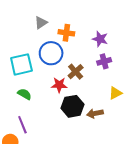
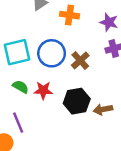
blue circle: (51, 53) -> (52, 53), moved
red star: (59, 85) -> (43, 90), moved

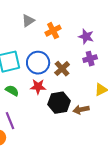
orange cross: (69, 15) -> (53, 31), turned -35
red star: (43, 90) -> (38, 87), moved

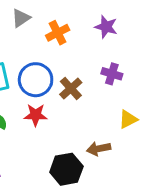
purple star: (86, 37) -> (106, 27), moved
purple cross: (90, 59) -> (112, 74), turned 32
black hexagon: (59, 103) -> (66, 169), moved

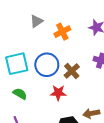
red star: (36, 115) -> (58, 93), moved

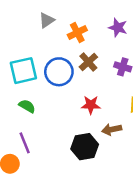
brown cross: (72, 71) -> (88, 62), moved
red star: (58, 93) -> (91, 105), moved

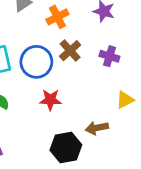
red star: (91, 105) -> (50, 100), moved

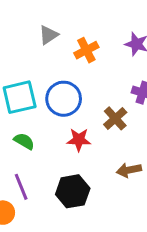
brown cross: (70, 51) -> (115, 118), moved
black hexagon: (66, 148) -> (73, 191), moved

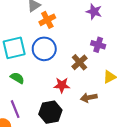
orange cross: (86, 50) -> (47, 20), moved
red star: (79, 140) -> (62, 85), moved

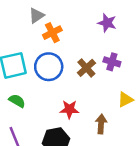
brown cross: (79, 62) -> (86, 68), moved
brown arrow: (89, 98) -> (101, 124), turned 105

